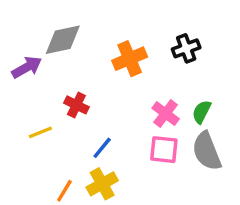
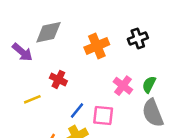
purple arrow: (27, 67) -> (22, 52), turned 70
pink square: (164, 150) -> (103, 115), moved

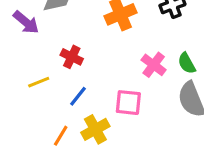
green semicircle: (149, 84) -> (187, 63), turned -56
blue line: (77, 111) -> (78, 96), moved

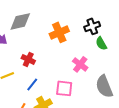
green semicircle: (187, 63) -> (101, 43), moved

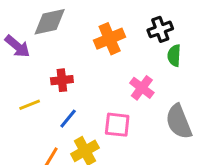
green semicircle: (101, 43) -> (174, 56), turned 32
red cross: (28, 59) -> (62, 80), turned -32

